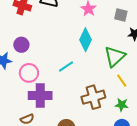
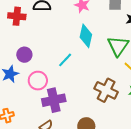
cyan line: (66, 67) -> (65, 60), moved
brown cross: (93, 97) -> (106, 90), turned -35

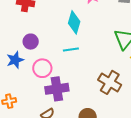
cyan diamond: (86, 36) -> (74, 22), moved
cyan line: (65, 60) -> (71, 49), turned 35

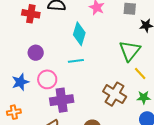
blue star: (15, 60) -> (20, 82), moved

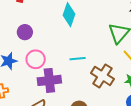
cyan line: (76, 61) -> (78, 59), moved

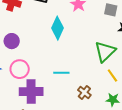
brown cross: (102, 76) -> (84, 92), size x0.6

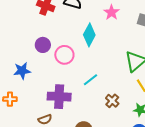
pink circle: (20, 69) -> (64, 55), moved
cyan line: (61, 73) -> (91, 80), turned -42

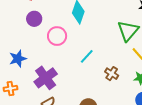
purple circle: (43, 45) -> (34, 19), moved
purple cross: (59, 97) -> (46, 78), moved, turned -30

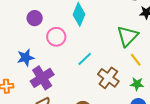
blue star: (18, 59) -> (26, 58), moved
brown cross: (112, 74) -> (108, 78), size x1.5

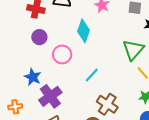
blue star: (26, 58) -> (33, 77), turned -30
brown cross: (108, 78) -> (107, 104), moved

